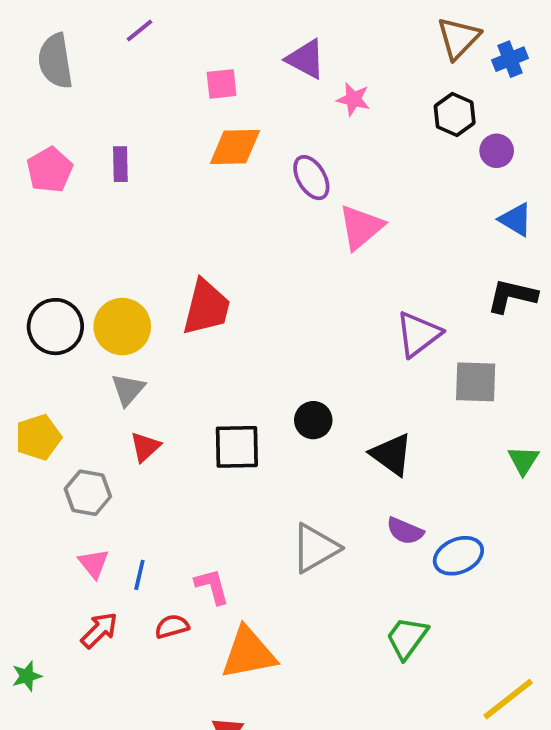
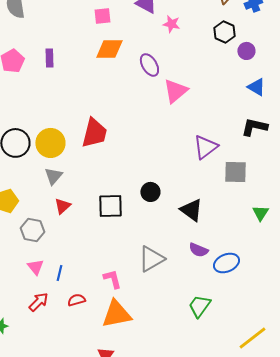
pink L-shape: (212, 586) -> (112, 279), moved

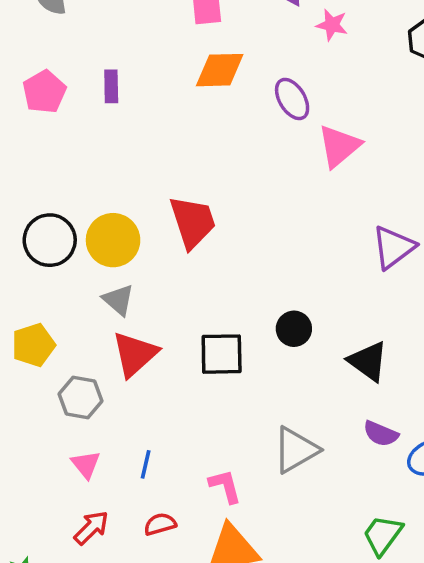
red trapezoid: (94, 133) -> (193, 222), turned -32
gray triangle: (53, 176) -> (118, 300), turned -30
red triangle: (62, 206) -> (135, 354), size x1.6
blue line: (59, 273) -> (146, 464), moved

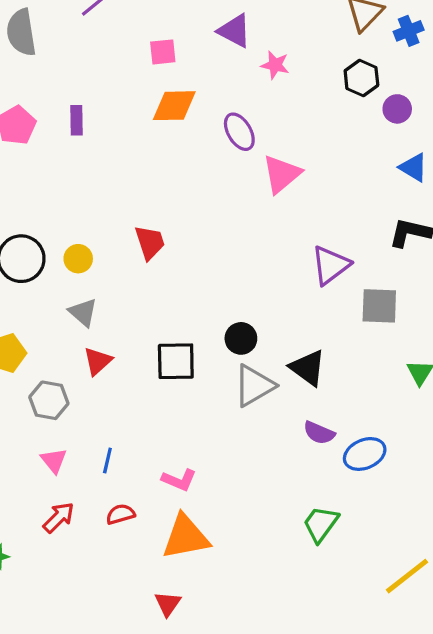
red trapezoid: (193, 222) -> (150, 242), size x0.7
yellow circle: (113, 240) -> (78, 259), size x0.6
red triangle: (135, 354) -> (98, 361), size x0.7
gray triangle: (296, 450) -> (254, 386), moved
pink L-shape: (225, 486) -> (179, 480), turned 128

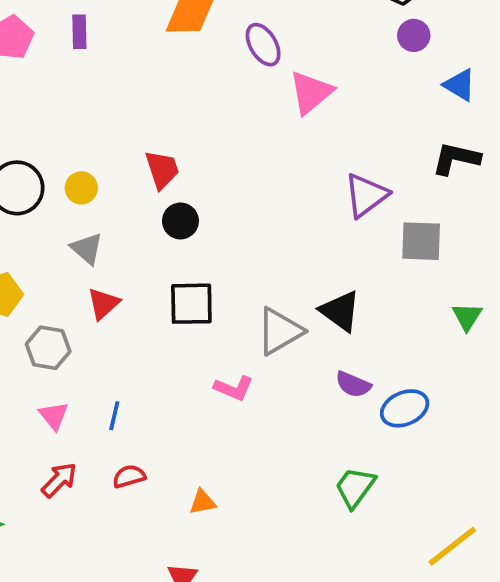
purple circle: (397, 109) -> (414, 35), moved
black circle: (241, 338) -> (180, 221), moved
pink L-shape: (179, 480) -> (234, 388), moved
orange triangle: (186, 537) -> (202, 502), size x0.5

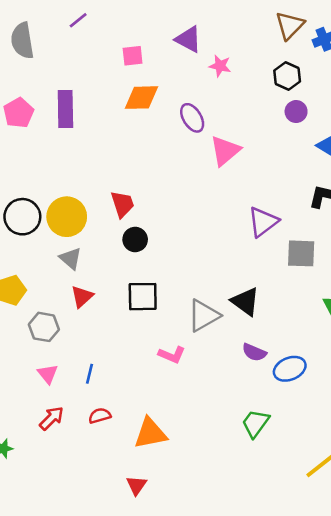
purple rectangle: (79, 32) -> (65, 109), size x1.6
yellow circle: (81, 188) -> (67, 217), size x1.8
orange triangle: (202, 502) -> (150, 433), size x1.8

